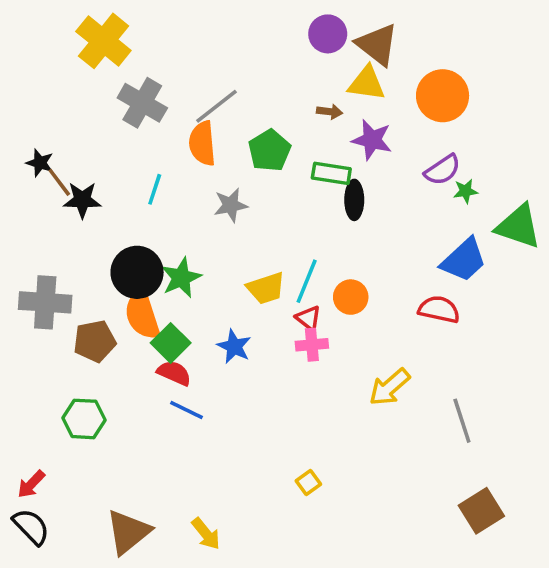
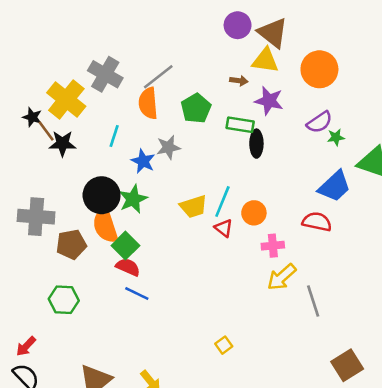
yellow cross: (103, 41) -> (66, 99), moved
pink cross: (312, 345) -> (273, 246), moved
blue star: (234, 346) -> (143, 161), moved
gray line: (462, 421) -> (313, 301), moved

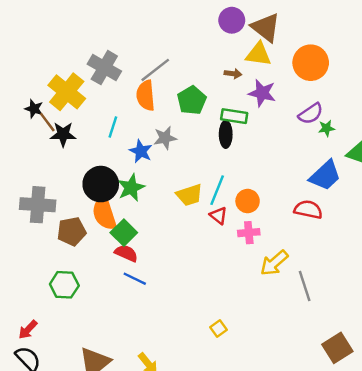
black ellipse: (256, 144) -> (226, 134), moved
pink cross: (273, 246) -> (249, 233), moved

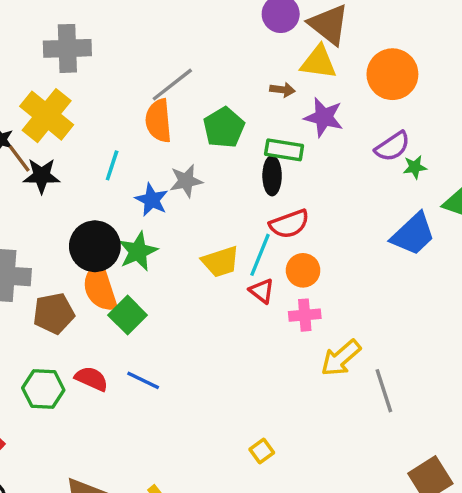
gray cross: (104, 68) -> (67, 48), moved, turned -32
red semicircle: (308, 210) -> (289, 224), moved, turned 148
red semicircle: (126, 253) -> (91, 379), moved

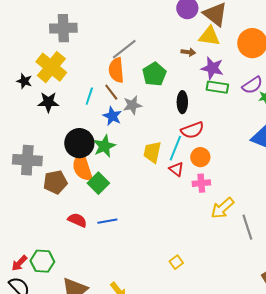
green rectangle: (284, 150) -> (217, 87), moved
brown line: (19, 159) -> (111, 92), moved
yellow trapezoid: (220, 262) -> (152, 152), turned 120
blue line: (143, 380) -> (107, 221), turned -36
green hexagon: (43, 389) -> (42, 261), moved

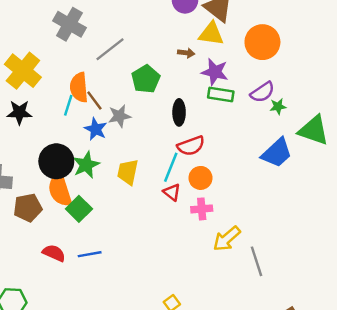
gray cross: (63, 28) -> (69, 24), moved, turned 32
orange semicircle: (116, 70) -> (79, 87), moved
yellow trapezoid: (152, 152) -> (128, 172), moved

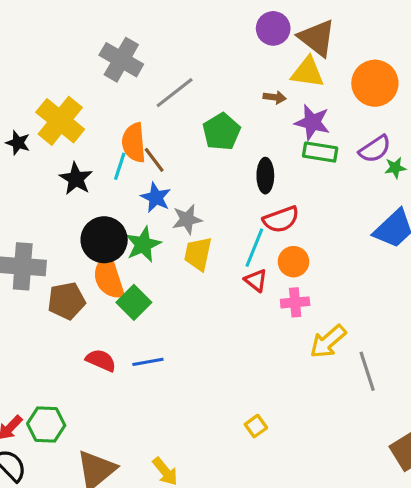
black star: (19, 112) -> (76, 179), moved, turned 30
gray star: (119, 116) -> (187, 219), moved

